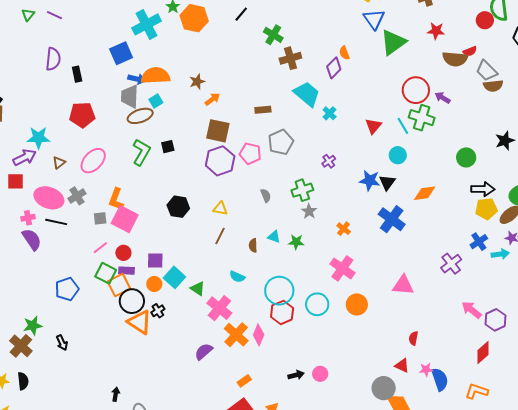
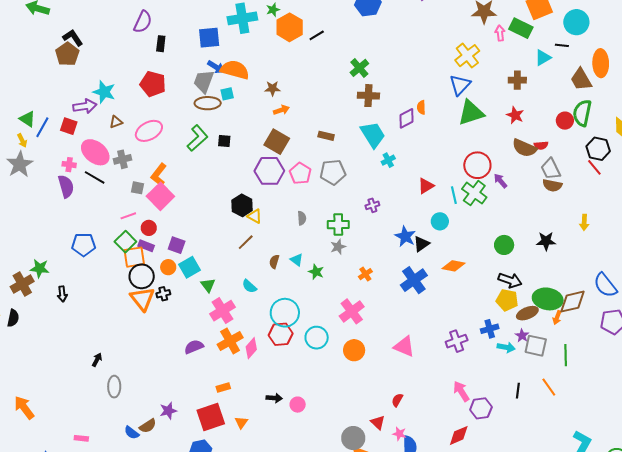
black line: (241, 14) -> (317, 35), moved
black hexagon: (178, 207) -> (242, 205), moved

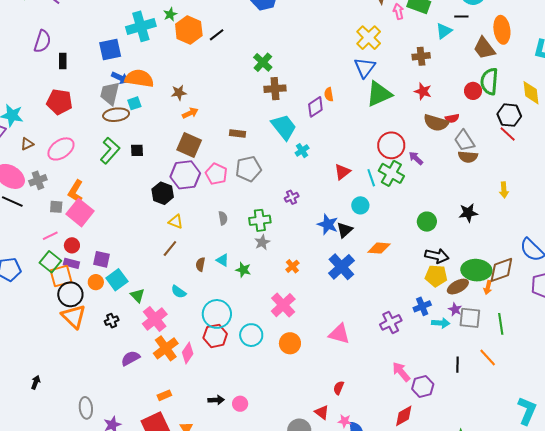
black hexagon: (242, 205) -> (163, 193), moved
black cross: (163, 294) -> (112, 321), moved
gray ellipse: (114, 387) -> (86, 408), moved

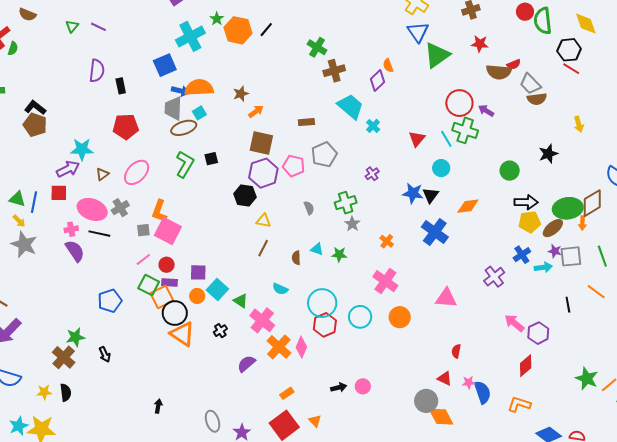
red circle: (473, 91) -> (525, 12), moved

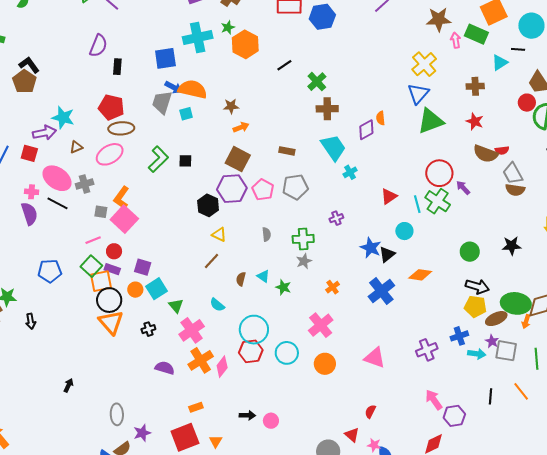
black line: (266, 30) -> (284, 65), moved
brown ellipse: (184, 128) -> (121, 128), moved
purple semicircle: (246, 364) -> (165, 368), turned 42

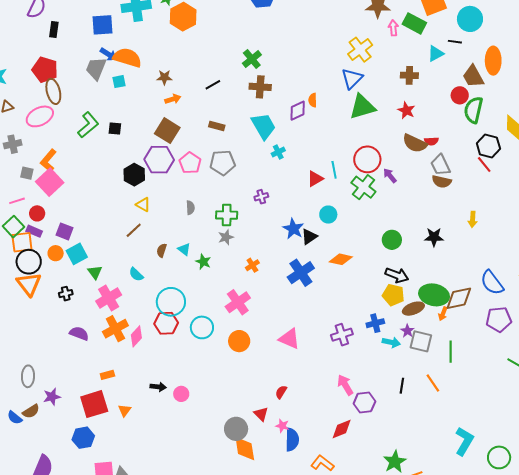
black line: (284, 65) -> (213, 85), moved
brown ellipse: (121, 128) -> (53, 91), turned 75
cyan line: (417, 204) -> (334, 170), moved

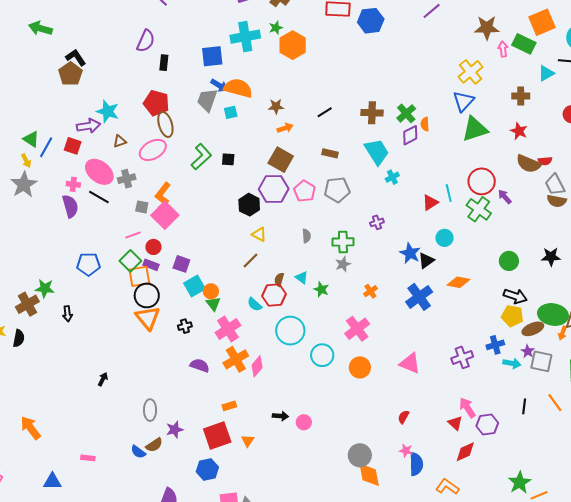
green cross: (252, 59) -> (406, 113), moved
orange circle: (56, 253) -> (211, 291), moved
red hexagon: (166, 323) -> (274, 295), moved
red triangle: (261, 414) -> (455, 423), moved

